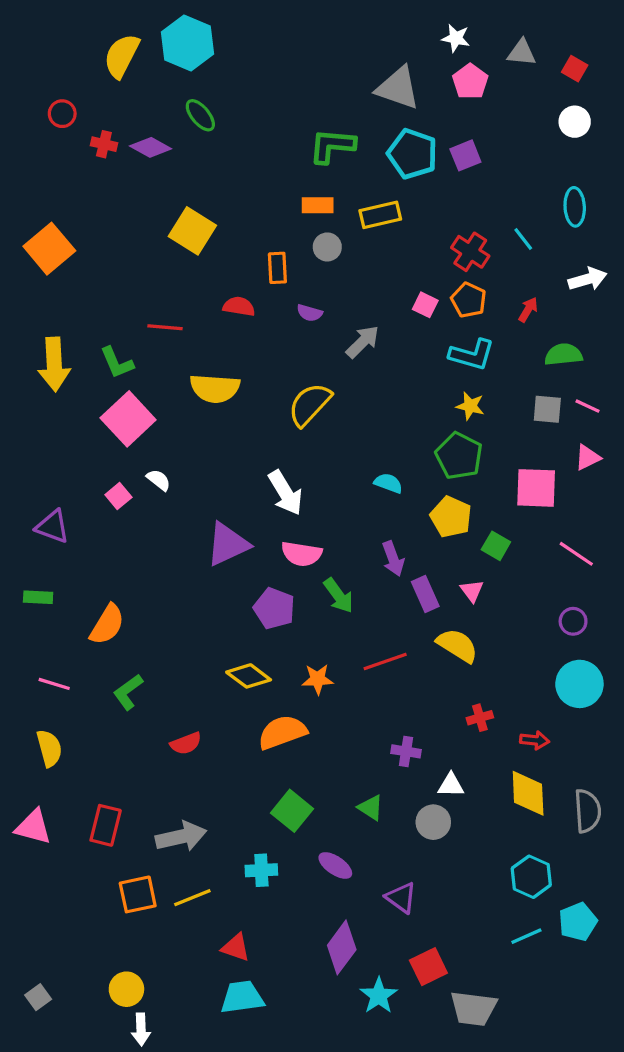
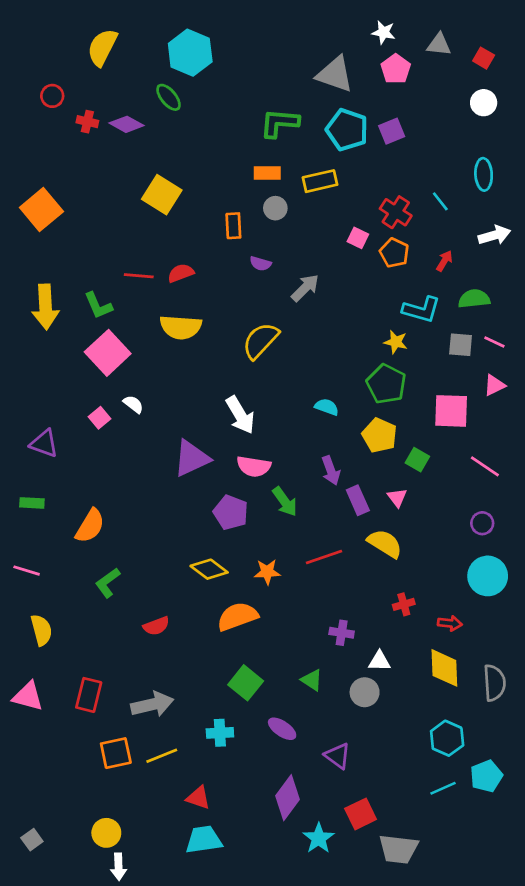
cyan hexagon: (187, 43) -> (190, 53), moved
pink square: (425, 305) -> (358, 238), moved
red semicircle: (239, 306) -> (181, 273), moved, turned -30
cyan L-shape: (472, 355) -> (421, 310), moved
pink line: (54, 684) -> (27, 571), moved

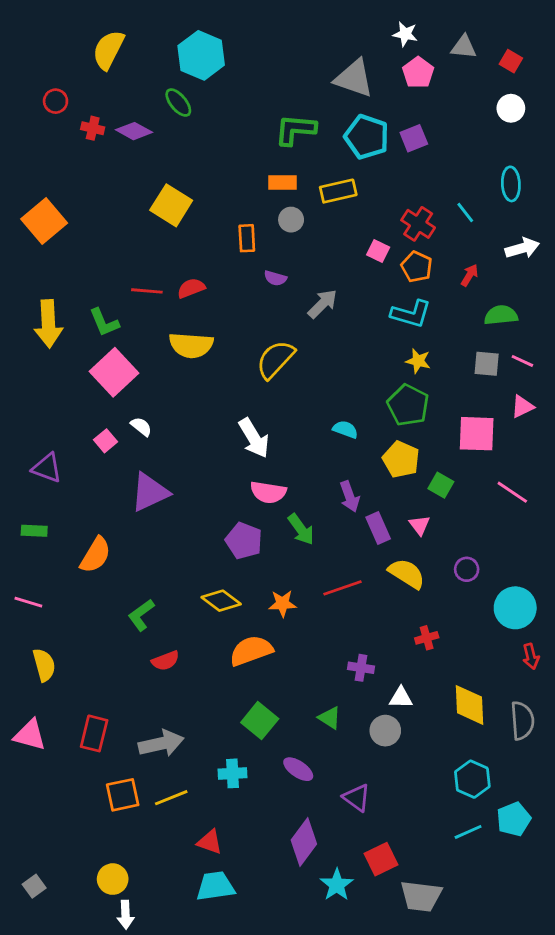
cyan L-shape: (421, 310) -> (411, 314), moved
purple triangle: (192, 458) -> (150, 492), moved
purple circle: (482, 523) -> (467, 569), moved
green L-shape: (108, 583) -> (141, 615), moved
red arrow: (450, 623) -> (531, 656), moved, turned 70

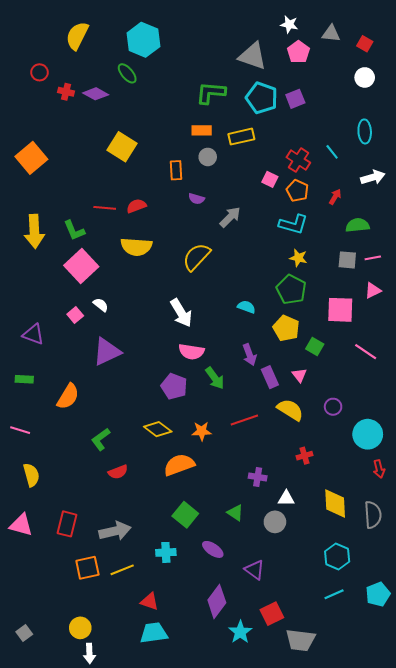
pink line: (522, 361) -> (373, 258), turned -35
cyan pentagon: (514, 819) -> (378, 594), moved

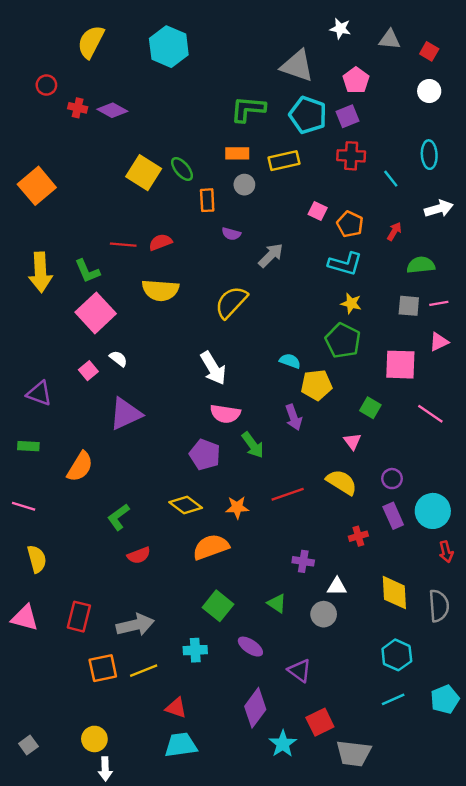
pink pentagon: (298, 52) -> (356, 80), moved
green ellipse: (127, 73) -> (182, 169), moved
red cross: (298, 160) -> (351, 156), moved, turned -30
yellow pentagon: (286, 328) -> (316, 385), moved, turned -30
purple rectangle: (270, 377) -> (393, 516), moved

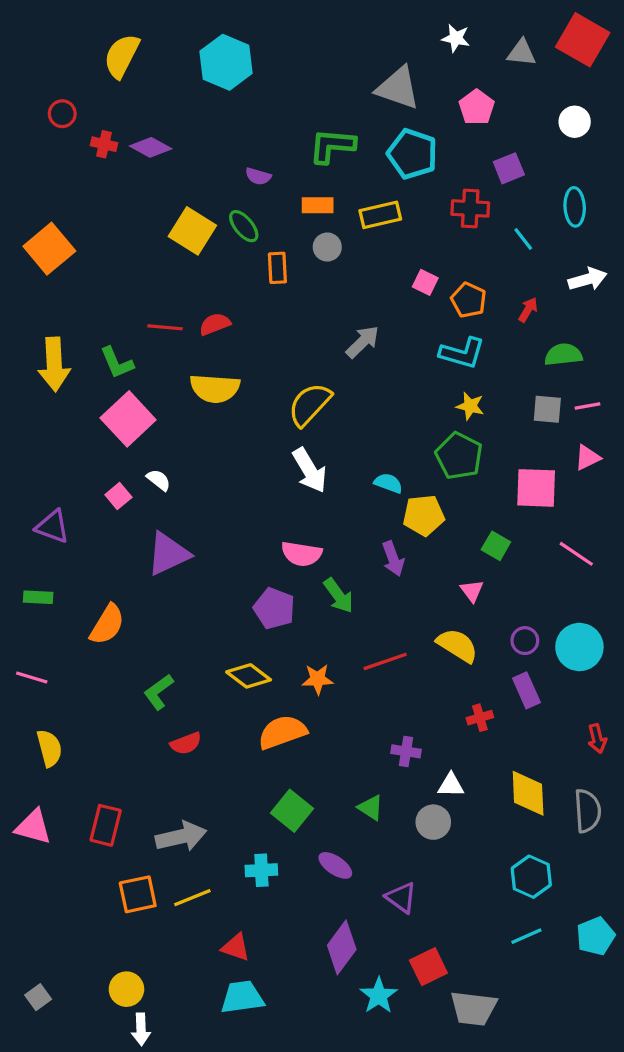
red square: (429, 51) -> (583, 40), moved, size x2.0
purple square: (348, 116) -> (509, 168), moved
purple semicircle: (231, 234) -> (258, 176), moved
white arrow: (213, 368) -> (310, 470), moved
cyan circle: (433, 511) -> (579, 647), moved

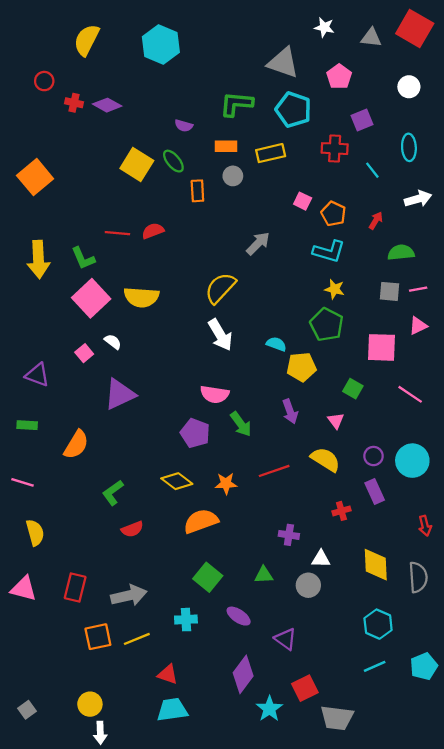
yellow semicircle: (215, 388) -> (141, 297), moved
purple arrow: (393, 559) -> (290, 411), moved
green triangle: (371, 808) -> (264, 575), turned -36

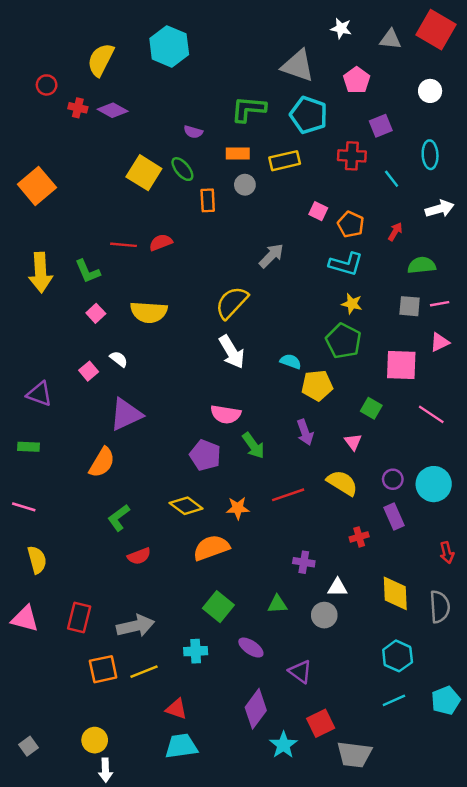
yellow semicircle: (87, 40) -> (101, 60), moved
pink square: (91, 298) -> (96, 313), size x0.5
orange semicircle: (76, 445) -> (102, 462), moved

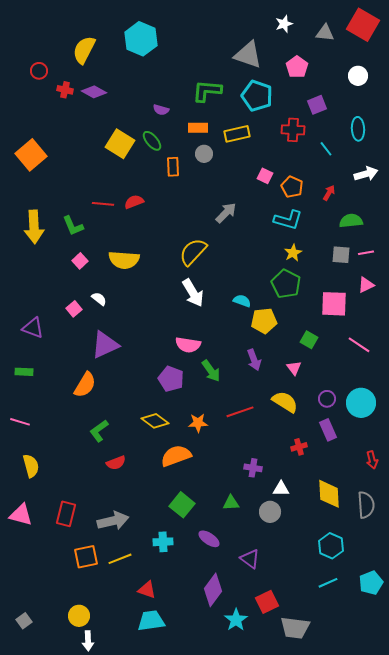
white star: (341, 28) -> (284, 24), turned -30
yellow star: (352, 304) -> (293, 253), turned 30

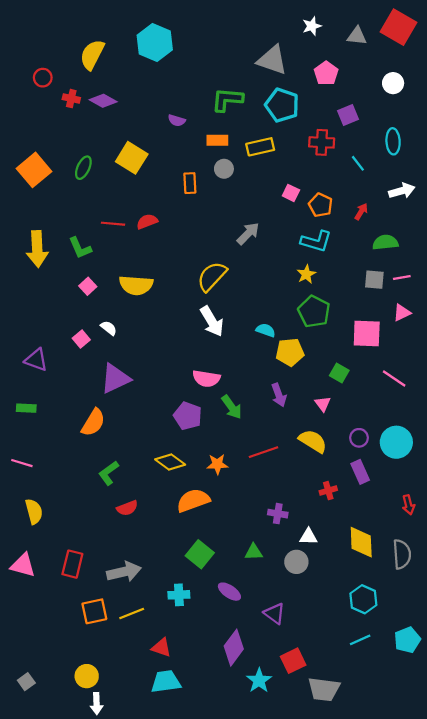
green ellipse: (152, 141) -> (83, 168), moved, turned 65
yellow star: (293, 253) -> (306, 274), moved

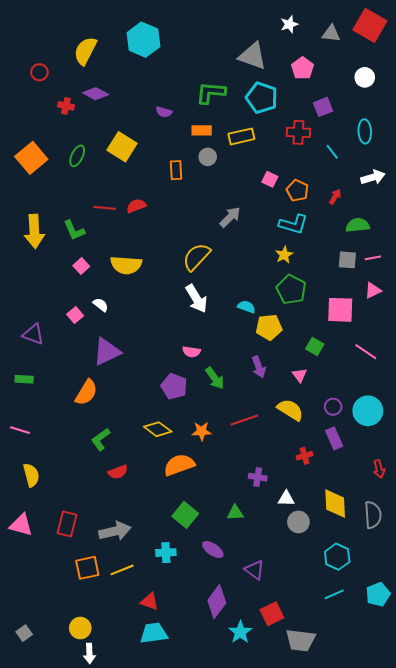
red cross: (71, 99) -> (66, 106), moved
pink semicircle: (206, 379) -> (191, 352), size x0.7
gray circle: (296, 562) -> (298, 522), moved

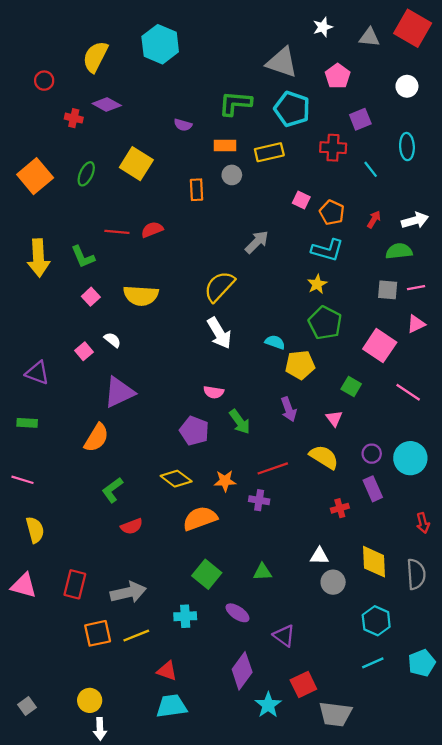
white arrow: (373, 177) -> (415, 220), moved
pink square: (340, 310) -> (380, 346), turned 32
purple cross: (258, 477) -> (259, 500), moved

